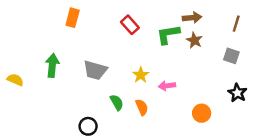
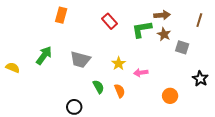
gray square: (231, 56) -> (182, 47), moved
green arrow: (52, 65) -> (44, 55), turned 30

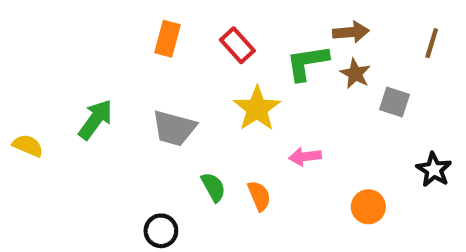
orange rectangle: (61, 15) -> (168, 39), moved
yellow star: (119, 64) -> (257, 109), moved, size x1.5

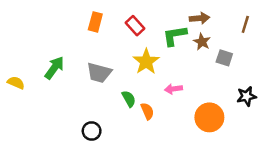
black star: (434, 170) -> (247, 96), turned 30
green semicircle: (213, 187) -> (129, 99), moved
orange circle: (368, 207) -> (209, 117), size x1.5

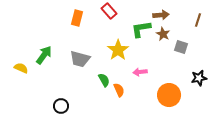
red rectangle: (135, 26) -> (109, 11), moved
yellow semicircle: (16, 83) -> (21, 68), moved
black circle: (92, 131) -> (61, 106), moved

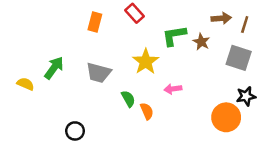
brown arrow: (161, 15) -> (221, 18), moved
gray square: (181, 47) -> (239, 58), moved, size x1.5
orange circle: (169, 95) -> (226, 117), moved

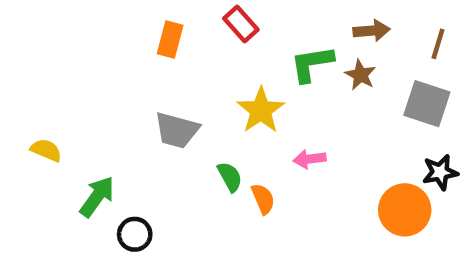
brown arrow: (221, 18) -> (372, 31), moved
green arrow: (54, 68) -> (97, 197), moved

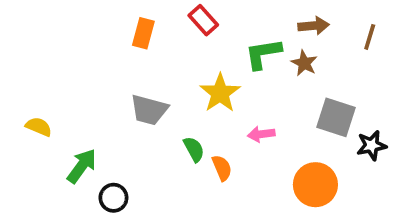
gray square: (427, 104) -> (336, 117), moved
orange circle: (405, 210) -> (315, 185), moved

